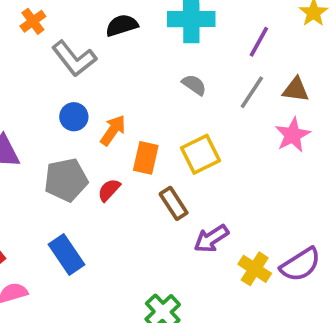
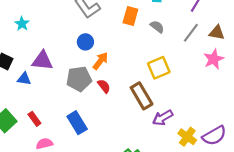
orange arrow: (113, 130) -> (100, 61), moved
orange rectangle: (146, 158) -> (130, 16), moved
red semicircle: (109, 190) -> (104, 86), turned 96
brown rectangle: (174, 203) -> (142, 96), size x1.4

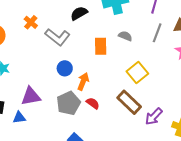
orange rectangle: (130, 16) -> (101, 46), moved

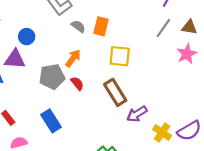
gray semicircle: (125, 36) -> (78, 26), moved
blue circle: (65, 68) -> (27, 37), moved
yellow square: (137, 73) -> (120, 56), moved, turned 30

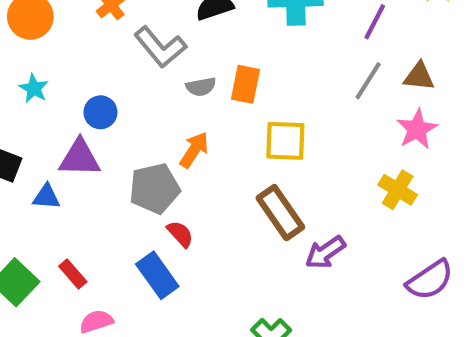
gray semicircle: (78, 26) -> (201, 87), turned 136
red semicircle: (77, 83) -> (180, 234), moved
yellow cross: (162, 132) -> (398, 190), moved

